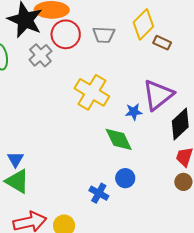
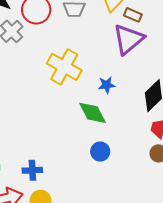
purple triangle: (158, 95) -> (128, 39), moved
blue cross: (99, 193) -> (32, 170), moved, turned -30

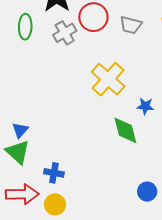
blue circle: (100, 152) -> (147, 192), moved

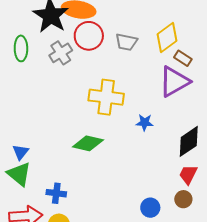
yellow cross: (108, 79) -> (106, 97), turned -32
green diamond: (125, 130) -> (88, 143), moved, turned -60

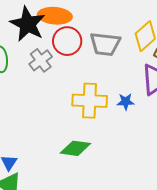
gray trapezoid: (126, 42) -> (105, 44), size x1.4
blue star: (145, 122) -> (126, 102), moved

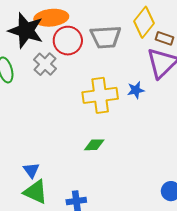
green diamond: (75, 148) -> (94, 145), size x0.7

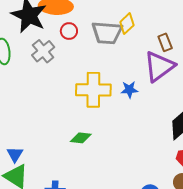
yellow diamond: (144, 22) -> (127, 24), moved, size x0.7
brown rectangle: (165, 38) -> (165, 42), turned 42
red circle: (68, 41) -> (69, 31), size x0.6

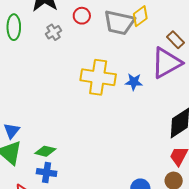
brown rectangle: (165, 42) -> (175, 40), turned -30
gray cross: (43, 51) -> (53, 32), size x0.7
green diamond: (81, 138) -> (45, 151), moved

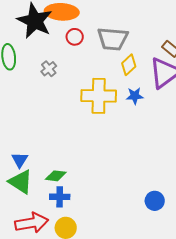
yellow diamond: (140, 16) -> (129, 65), moved
gray cross: (53, 32) -> (49, 69), moved

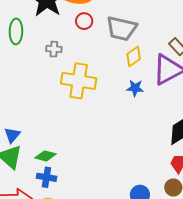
gray cross: (49, 69) -> (54, 49), turned 35
yellow cross: (99, 96) -> (79, 81), moved

